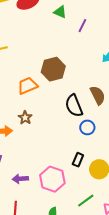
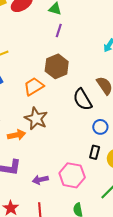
purple line: (82, 26) -> (59, 31), moved
brown star: (25, 118) -> (36, 119), size x1.6
blue circle: (87, 127) -> (100, 127), moved

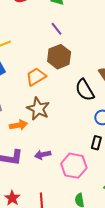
purple line: (59, 31) -> (56, 29), moved, turned -56
purple arrow: (40, 180) -> (43, 155), moved

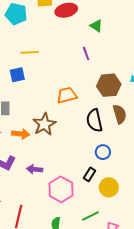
brown hexagon: (59, 57) -> (109, 85), moved
orange trapezoid: (36, 77) -> (67, 95), moved

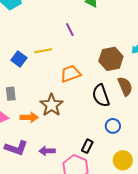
yellow line: (30, 52) -> (43, 51), moved
purple line: (86, 54) -> (70, 30), moved
blue square: (17, 75) -> (19, 59), turned -35
black rectangle: (89, 174) -> (87, 146), moved

